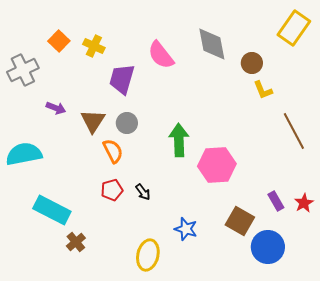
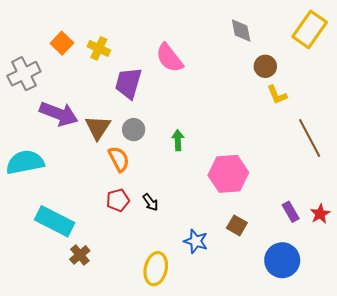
gray diamond: (212, 44) -> (241, 30), moved, size x0.7
purple arrow: (56, 108) -> (59, 114), size x1.8
green arrow: (179, 140) -> (178, 140), moved, size x0.6
brown square: (240, 221) -> (237, 225), moved, size x0.7

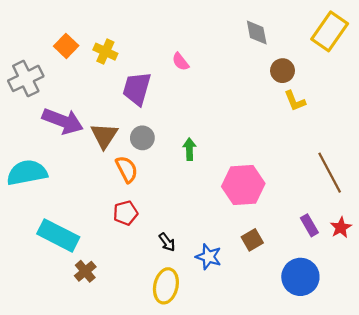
pink semicircle: (169, 58) -> (180, 62), size x0.6
brown line: (310, 138) -> (330, 173), moved
black arrow: (150, 202) -> (167, 242), moved
brown square: (237, 225) -> (252, 240), turned 30

